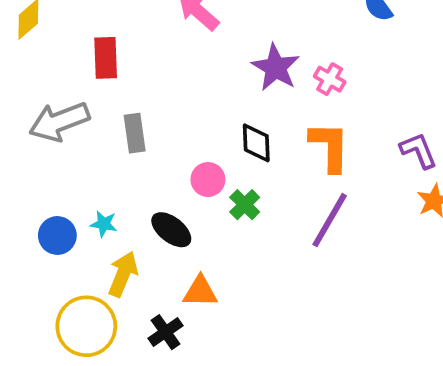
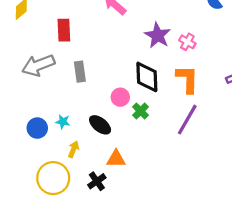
black diamond: (256, 143) -> (147, 77), size x1.4
yellow arrow: (123, 274) -> (73, 149), size x0.7

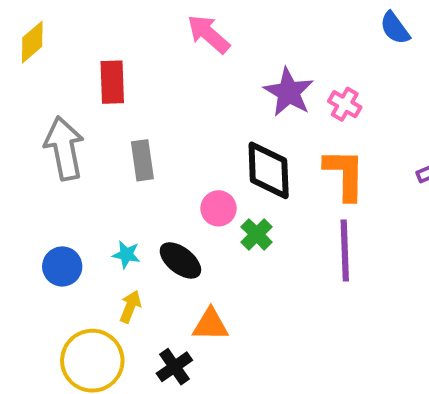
gray arrow: (38, 65) -> (64, 148), turned 100
purple line: (187, 120) -> (345, 250), turned -32
cyan star: (63, 122) -> (126, 254), moved

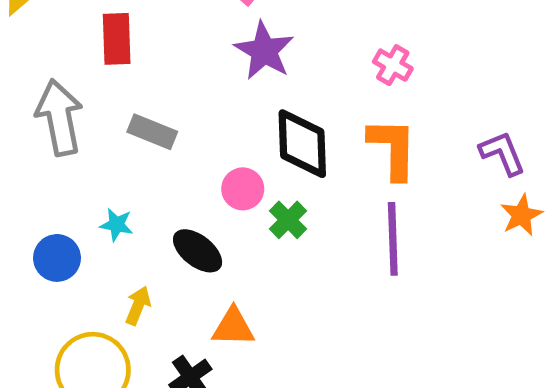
purple star: (289, 92) -> (264, 51), moved
gray rectangle: (142, 160) -> (152, 132), turned -60
cyan star: (126, 254) -> (117, 225), moved

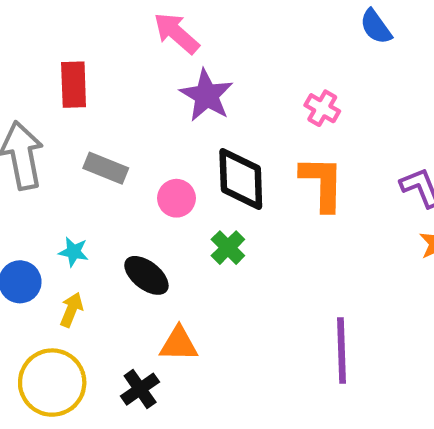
pink circle: (243, 189) -> (176, 198), moved
purple line: (393, 239) -> (342, 350), moved
yellow arrow: (138, 306) -> (71, 310), moved

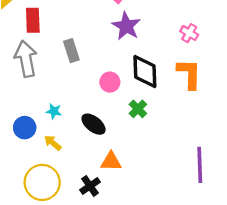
red rectangle: (74, 85) -> (33, 20), moved
gray rectangle: (106, 168) -> (71, 51), moved, turned 50
yellow arrow: (71, 310) -> (53, 143), turned -72

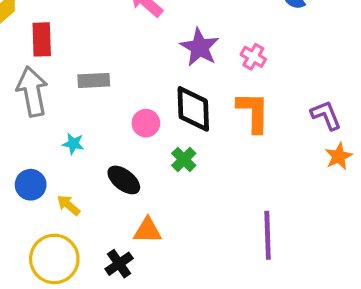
purple star: (126, 26) -> (200, 47), moved
gray rectangle: (71, 51) -> (94, 80), turned -75
cyan star: (54, 111) -> (73, 144), moved

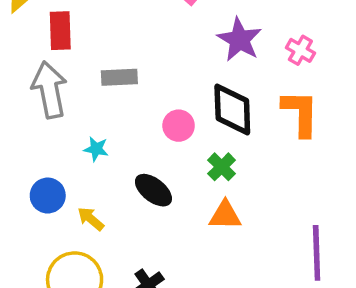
orange triangle: (147, 231) -> (225, 215), moved

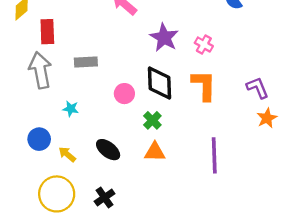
black ellipse: (153, 190) -> (108, 150), moved
purple line: (317, 253) -> (214, 155), moved

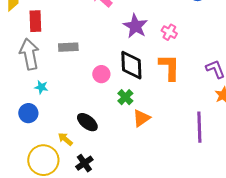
cyan star: (71, 109) -> (41, 87), moved
orange triangle: (155, 152) -> (141, 118), moved, turned -36
yellow arrow: (67, 154) -> (65, 139), moved
purple line: (214, 155) -> (199, 127), moved

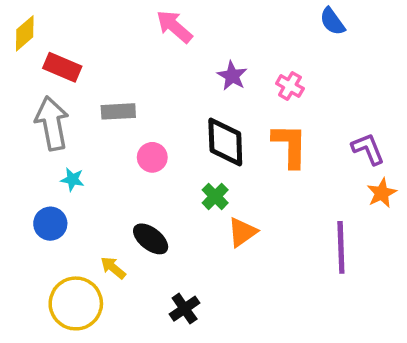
red rectangle: (35, 21) -> (62, 67), turned -65
purple star: (135, 26) -> (232, 76), size x0.7
pink circle: (101, 74) -> (152, 157), moved
black cross: (84, 163) -> (185, 309), moved

